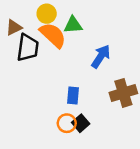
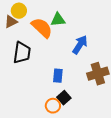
yellow circle: (47, 14) -> (19, 11), moved
black trapezoid: (28, 48) -> (22, 53), moved
orange circle: (67, 123) -> (53, 106), moved

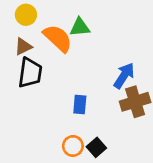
brown triangle: (11, 22) -> (23, 47), moved
blue arrow: (80, 45) -> (124, 76), moved
black square: (64, 98) -> (96, 147), moved

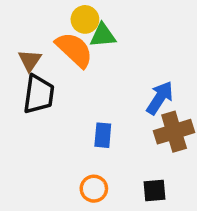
yellow circle: (26, 15) -> (85, 19), moved
brown triangle: (23, 47) -> (30, 60), turned -30
black square: (96, 147) -> (154, 190), moved, turned 36

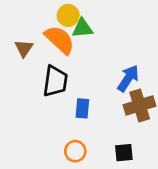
black trapezoid: (39, 94) -> (55, 81), moved

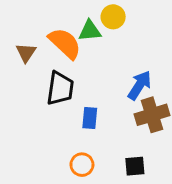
yellow circle: (68, 15) -> (113, 17), moved

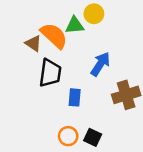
brown triangle: (26, 53) -> (33, 43), moved, turned -30
blue arrow: (140, 85) -> (100, 64), moved
black square: (135, 166) -> (93, 137), moved, turned 30

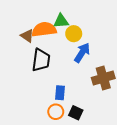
yellow circle: (94, 14) -> (74, 34), moved
orange semicircle: (54, 36) -> (44, 29), turned -50
blue rectangle: (75, 97) -> (60, 93), moved

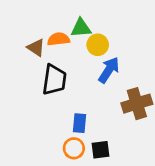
orange semicircle: (44, 29) -> (58, 39), size x0.7
black square: (76, 113) -> (100, 150), turned -32

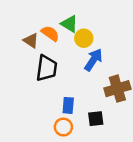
green triangle: (81, 28) -> (69, 24), turned 36
orange semicircle: (58, 39) -> (50, 33), turned 42
black square: (100, 150) -> (96, 119), moved

